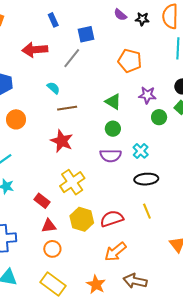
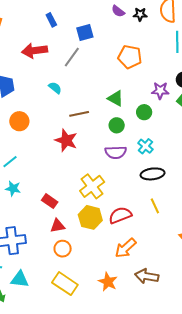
purple star: (147, 95) -> (160, 91), moved
brown line: (67, 108) -> (79, 114), moved
green circle: (159, 117) -> (144, 112), moved
yellow cross: (72, 182) -> (92, 186), moved

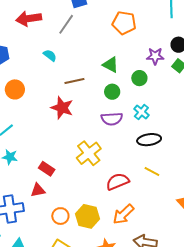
yellow line: (155, 206) -> (152, 171), turned -35
yellow hexagon: (90, 217) -> (88, 216), moved
red triangle: (58, 226) -> (38, 190), moved

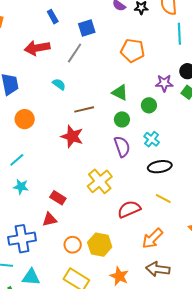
purple semicircle: (112, 119) -> (122, 147), turned -105
orange arrow: (123, 214) -> (152, 238), moved

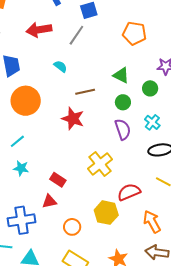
orange circle: (25, 119) -> (26, 101), size x1.5
orange arrow: (152, 238) -> (152, 222), turned 105
yellow hexagon: (100, 245) -> (106, 213), moved

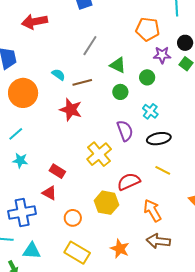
orange pentagon: (134, 33) -> (148, 29), moved
gray line: (76, 35) -> (90, 46), moved
cyan semicircle: (60, 66) -> (58, 75), moved
purple semicircle: (123, 129) -> (125, 131), moved
red triangle: (49, 201) -> (49, 193), turned 42

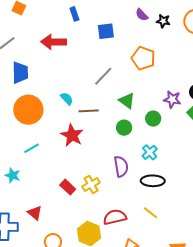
orange pentagon: (148, 29) -> (143, 58), moved
cyan line: (16, 134) -> (31, 148), moved
yellow cross: (99, 154) -> (91, 184), size x0.7
red rectangle: (57, 171) -> (68, 187), moved

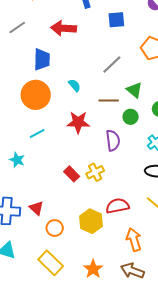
blue trapezoid: (20, 73) -> (42, 59), moved
brown line: (89, 111) -> (109, 100), moved
red star: (72, 135) -> (78, 122), turned -30
purple semicircle: (121, 166) -> (113, 140), moved
red triangle: (35, 213) -> (36, 208), moved

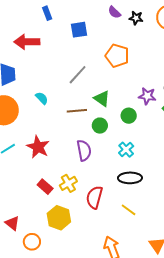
red star: (78, 122) -> (38, 147), moved, turned 30
red semicircle: (118, 206) -> (94, 197), moved, turned -60
yellow hexagon: (91, 221) -> (59, 218), moved

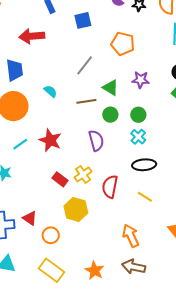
purple star: (147, 96) -> (141, 80), moved
green circle: (129, 116) -> (138, 115), moved

